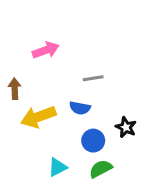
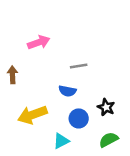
yellow arrow: (38, 117) -> (32, 115), moved
cyan triangle: (58, 167) -> (61, 141), moved
green semicircle: (101, 169) -> (109, 140), moved

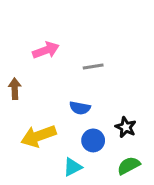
gray line: (79, 66) -> (93, 67), moved

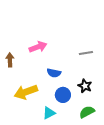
pink arrow: (46, 50) -> (38, 47), moved
gray line: (93, 67) -> (86, 53), moved

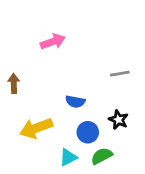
pink arrow: (38, 47) -> (53, 42), moved
green semicircle: (87, 112) -> (102, 156), moved

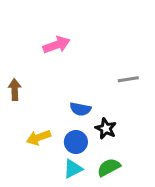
black star: (118, 120) -> (106, 129), moved
yellow arrow: (36, 128) -> (39, 137), size x0.7
blue circle: (88, 132) -> (76, 142), moved

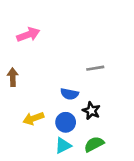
pink arrow: (56, 45) -> (28, 35), moved
gray line: (128, 79) -> (95, 68), moved

